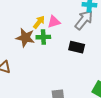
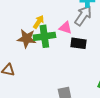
pink triangle: (54, 22) -> (66, 28), moved, turned 40
green cross: (43, 37) -> (44, 36), size x1.5

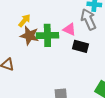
gray arrow: (83, 16) -> (88, 19), turned -65
yellow arrow: (39, 22) -> (24, 21), moved

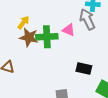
black rectangle: (81, 46) -> (84, 69), moved

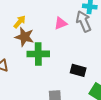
pink triangle: (69, 30) -> (61, 23), moved, turned -48
green cross: (47, 37) -> (38, 54), moved

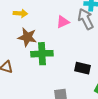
yellow arrow: (20, 22) -> (20, 13), moved, turned 56

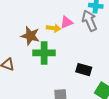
yellow arrow: (20, 13) -> (53, 28), moved

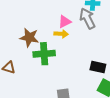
yellow arrow: (53, 28) -> (61, 34), moved
black rectangle: (84, 70) -> (98, 67), moved

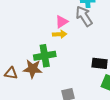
brown star: (29, 37) -> (33, 69), moved

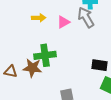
yellow arrow: (60, 34) -> (39, 18), moved

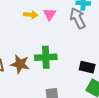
pink triangle: (63, 22) -> (50, 14), moved, turned -32
green cross: (45, 55) -> (46, 57), moved

